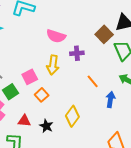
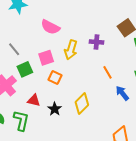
pink semicircle: (56, 36) -> (50, 27), moved
orange square: (42, 95) -> (55, 78), turned -32
blue arrow: (110, 100) -> (122, 93), turned -56

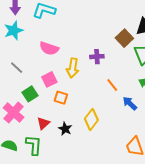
gray line: (14, 49) -> (17, 68), moved
red triangle: (34, 100) -> (43, 123), turned -48

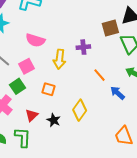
brown square: (124, 38) -> (110, 28), turned 30
pink square: (49, 79) -> (26, 66), moved

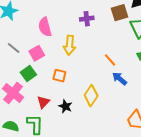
pink semicircle: (35, 40) -> (45, 27), turned 60
purple cross: (83, 47) -> (87, 19), moved
blue arrow: (118, 93) -> (120, 79), moved

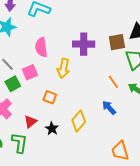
purple cross: (87, 19) -> (84, 44), size x1.5
orange line: (110, 60) -> (113, 82), moved
green square: (28, 74) -> (13, 84), moved

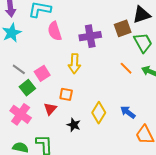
pink semicircle: (41, 47) -> (55, 31), moved
blue arrow: (109, 108) -> (128, 112), moved
red triangle: (30, 122) -> (50, 109), moved

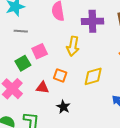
gray line: (19, 69) -> (21, 31), moved, turned -40
red triangle: (50, 109) -> (42, 87), turned 48
yellow diamond: (99, 113) -> (93, 76), moved, turned 35

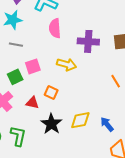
yellow arrow: (73, 46) -> (67, 64), turned -90
yellow diamond: (93, 76) -> (80, 120), moved
black star: (63, 107) -> (51, 124), size x1.5

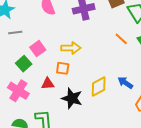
yellow arrow: (67, 64) -> (71, 48), moved

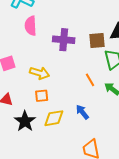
orange square: (63, 68) -> (42, 96), moved, turned -32
blue arrow: (125, 83) -> (82, 112), moved

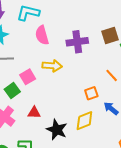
yellow arrow: (40, 73) -> (52, 66), moved
orange square: (42, 96) -> (91, 93), moved

